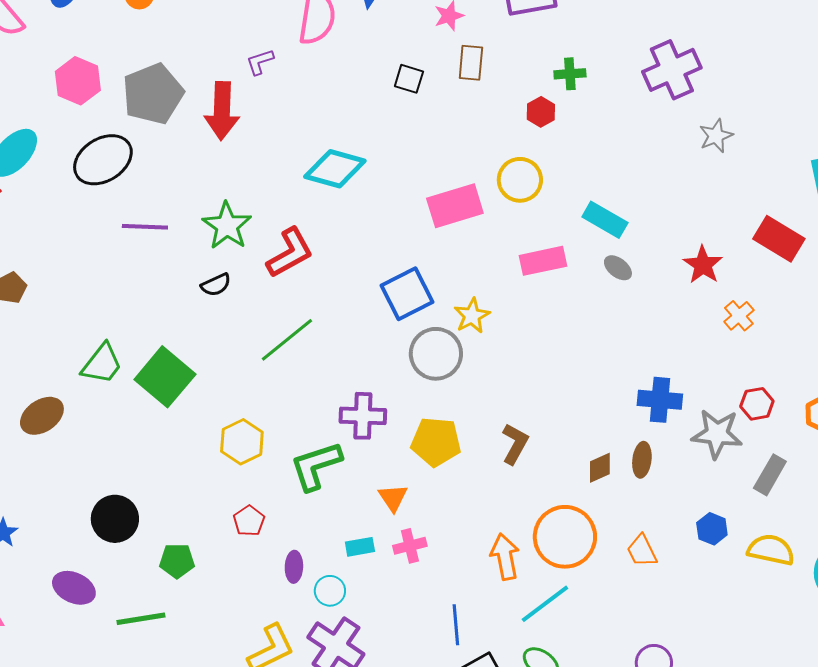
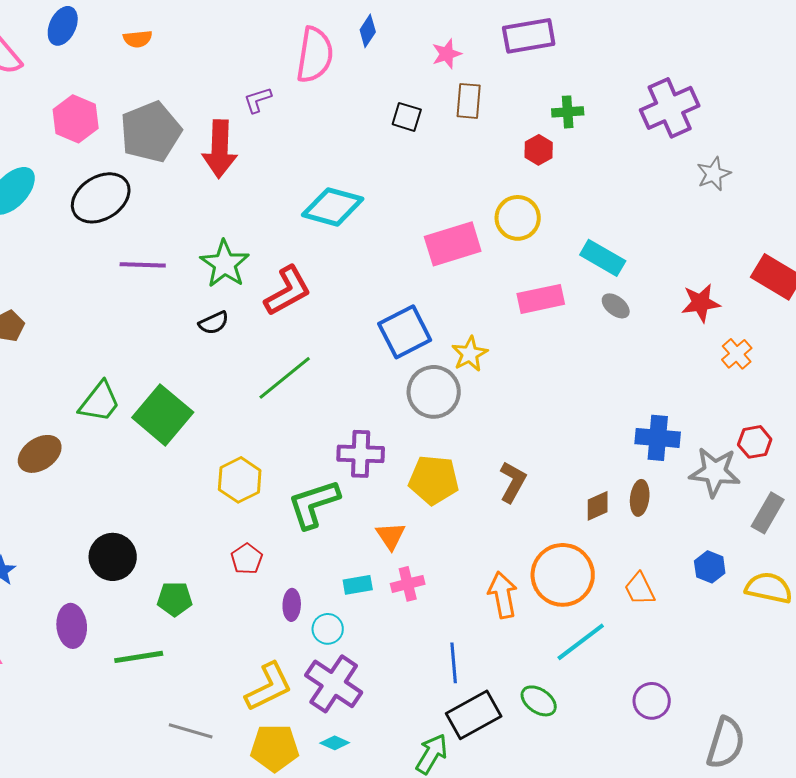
red star: (703, 265) -> (701, 303), turned 30
purple ellipse: (74, 588) -> (72, 626), turned 60
cyan line: (545, 604) -> (581, 642), moved

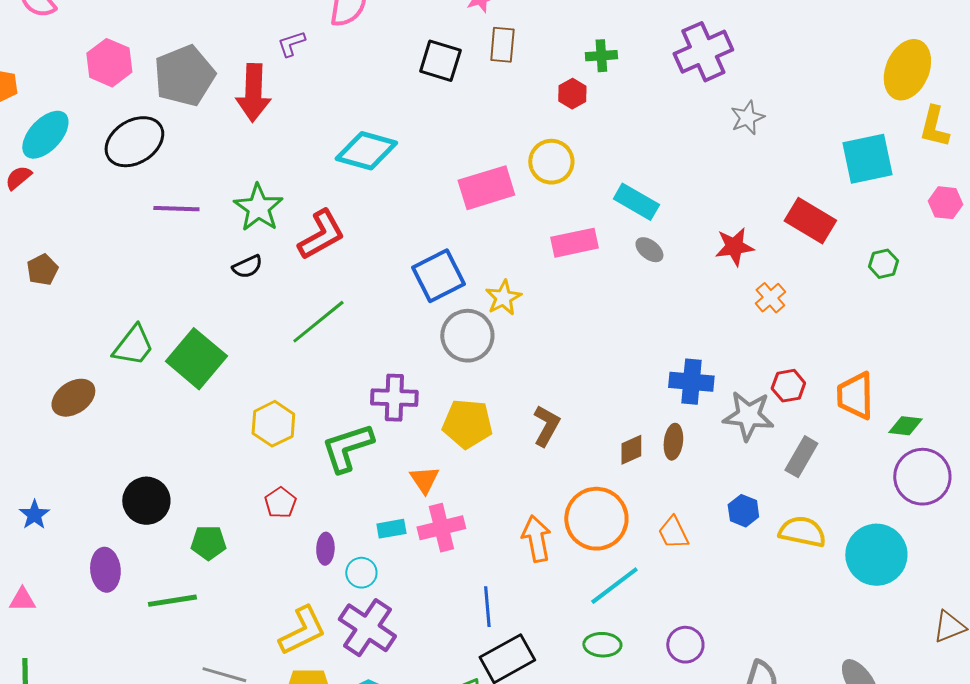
black square: (407, 117) -> (440, 61), size x1.4
pink cross: (408, 584) -> (441, 528), size x1.4
green ellipse: (539, 701) -> (602, 645), moved, turned -33

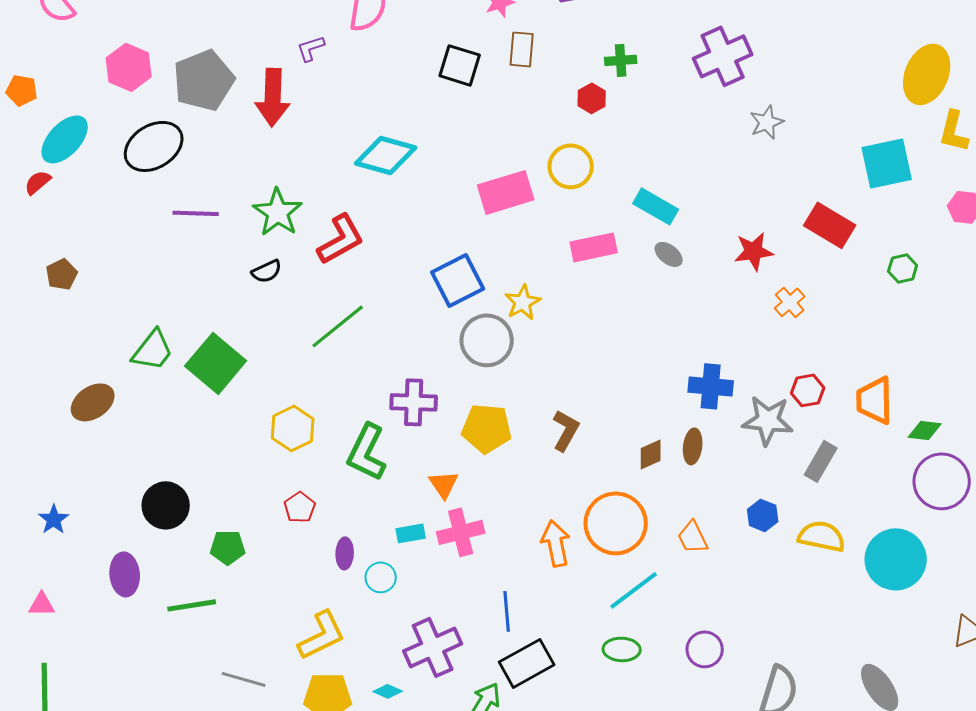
green L-shape: (347, 448) -> (367, 452), turned -46
purple cross: (367, 628) -> (433, 647), moved, turned 32

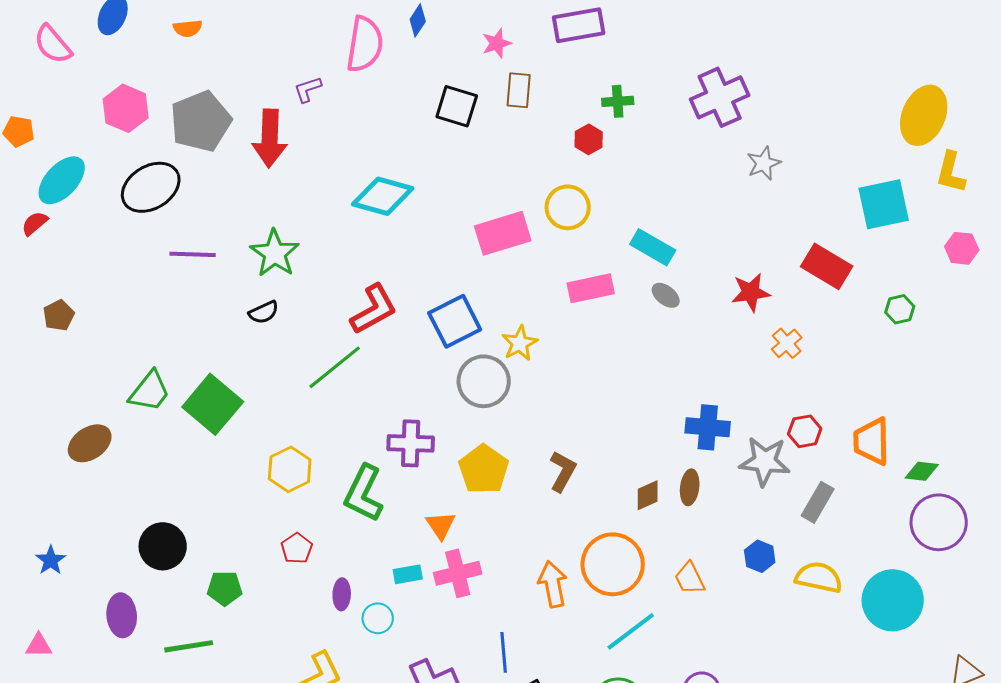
red L-shape: (341, 239) -> (374, 309), moved
yellow pentagon: (487, 428) -> (484, 469), turned 30

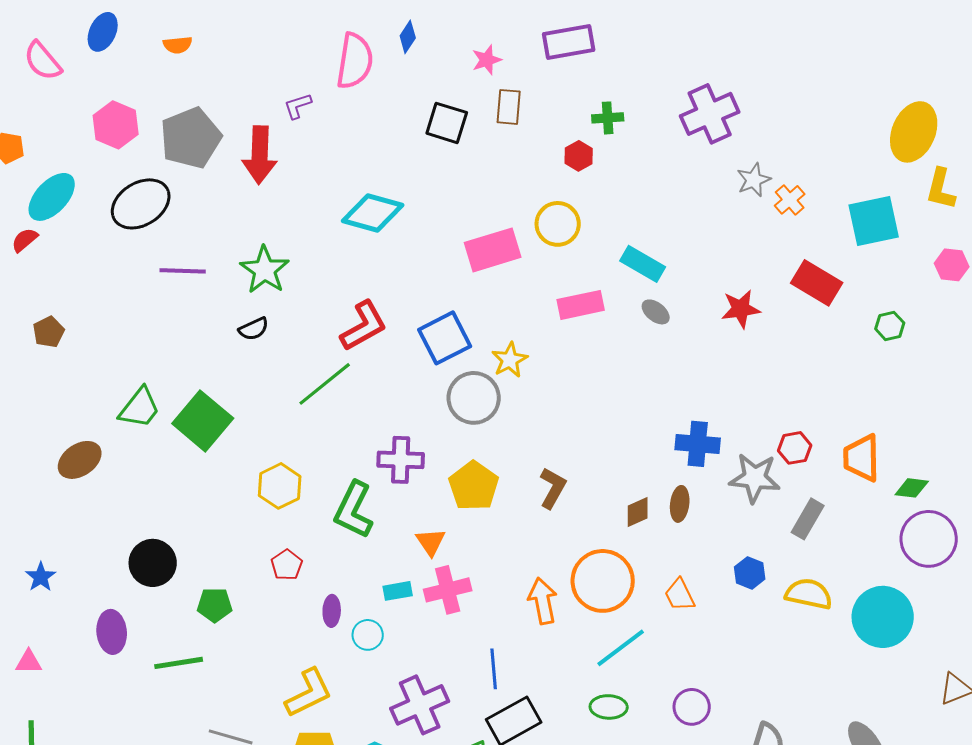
orange cross: (787, 343) -> (790, 200), moved

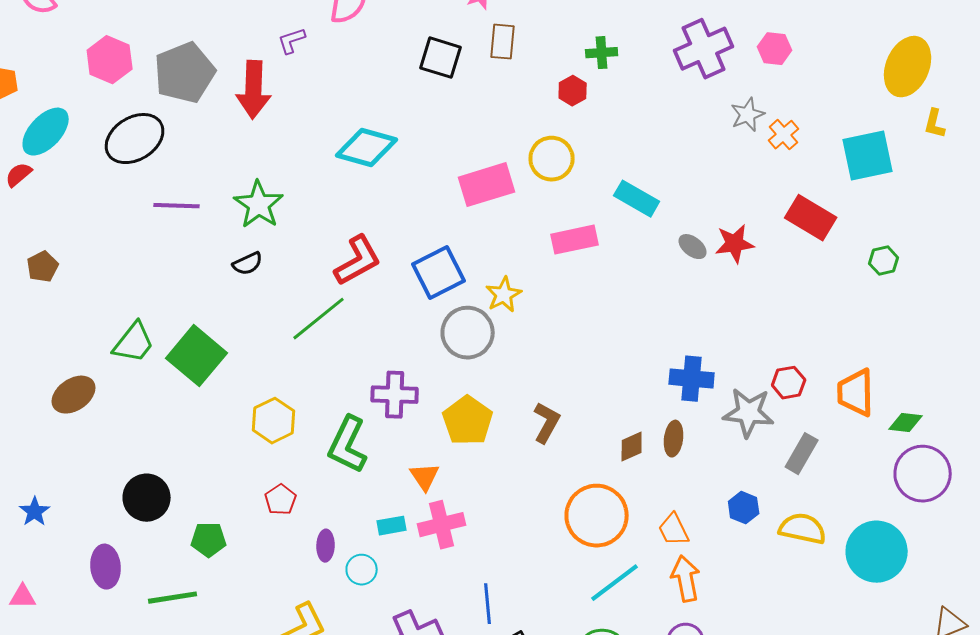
yellow L-shape: (941, 189) -> (935, 124), size x0.7
pink hexagon: (952, 265) -> (775, 49), moved
gray ellipse: (656, 312) -> (693, 247), moved
orange arrow: (543, 601) -> (686, 579), moved

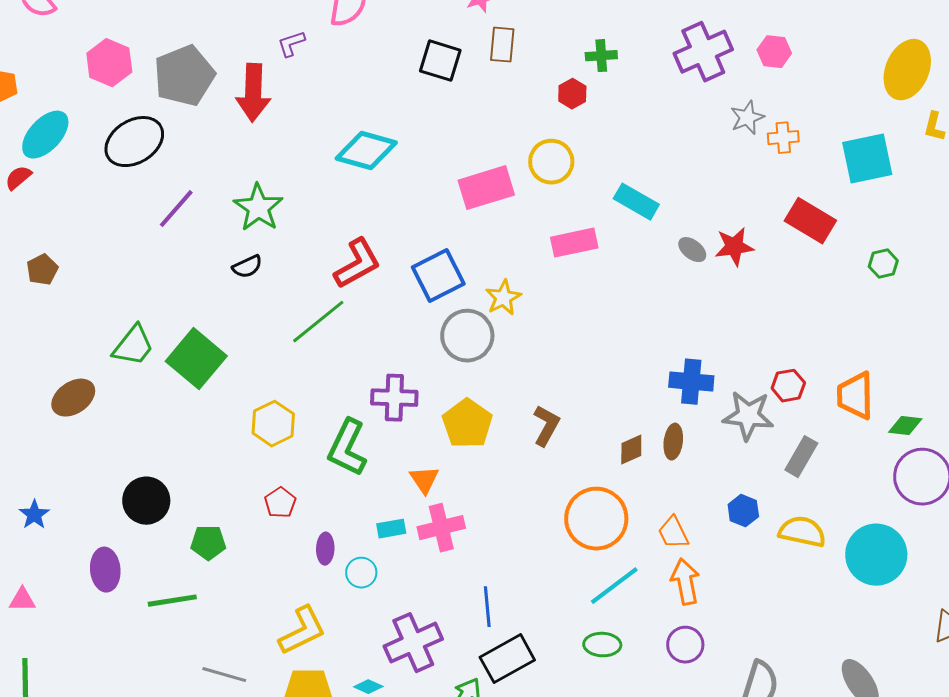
orange cross: (784, 135) -> (783, 138), turned 36
purple line: (177, 206) -> (176, 209), turned -51

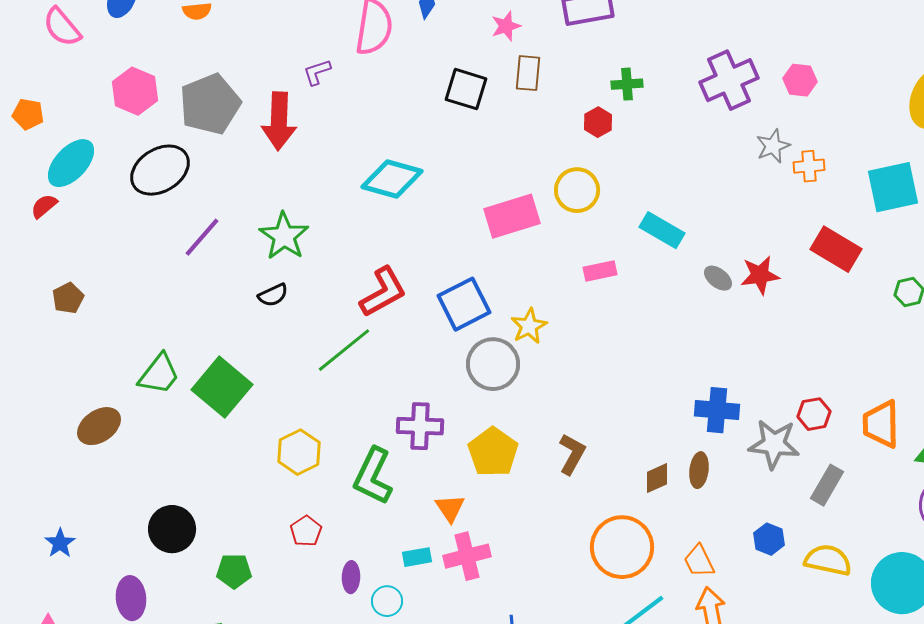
pink rectangle: (574, 243) -> (600, 271), size x0.7

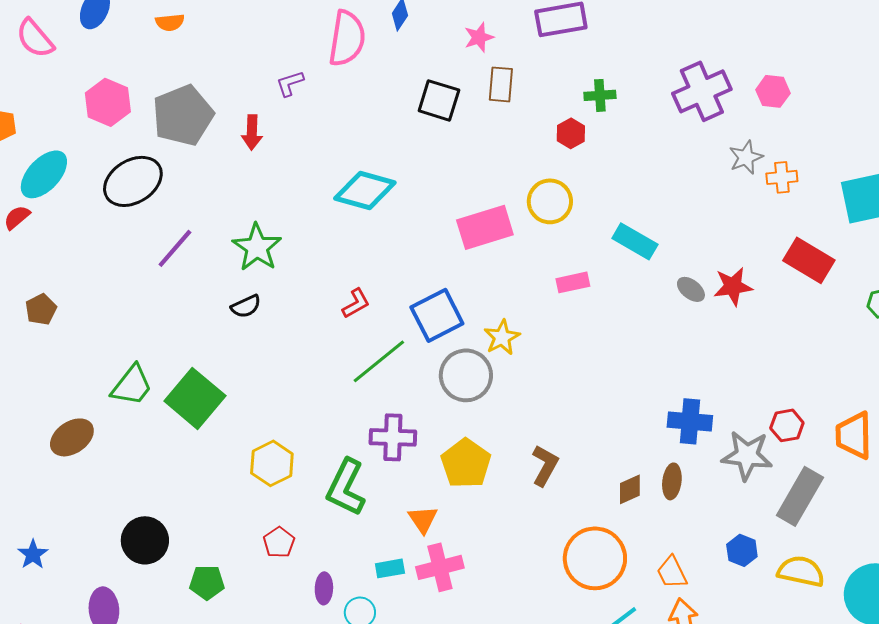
red arrow: (279, 121) -> (252, 132), size x0.6
red L-shape: (383, 292) -> (356, 303), size x0.6
green line: (344, 350) -> (379, 361), moved
gray rectangle: (827, 485) -> (800, 496), size x1.4

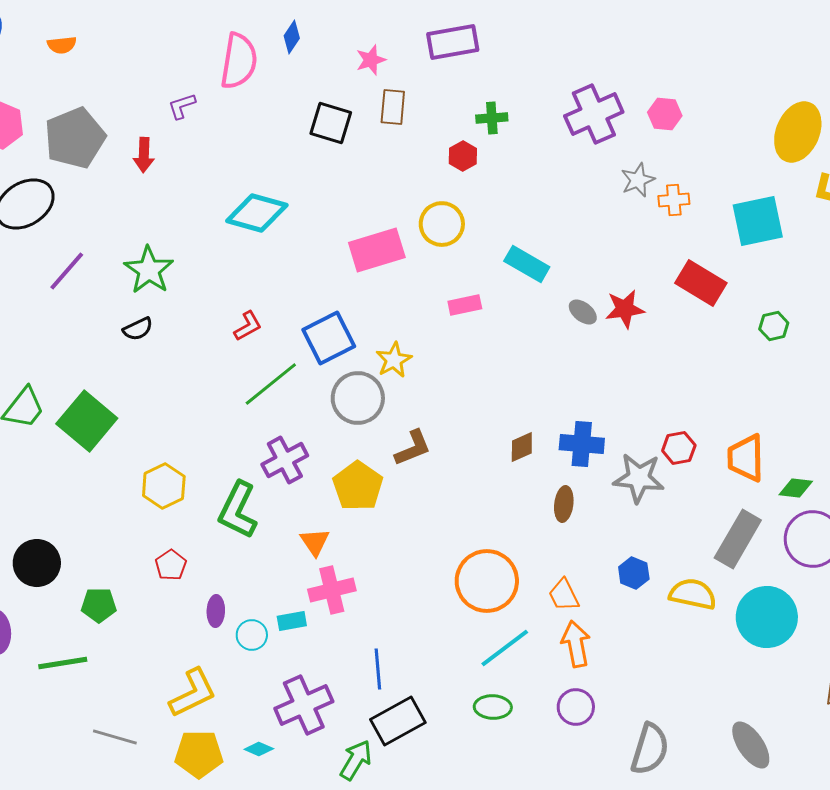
purple cross: (393, 437) -> (285, 460), turned -30
brown L-shape: (545, 465) -> (413, 448), moved, turned 39
brown diamond: (630, 489) -> (522, 447), moved
gray rectangle: (800, 496) -> (738, 539), moved
cyan rectangle: (390, 568) -> (292, 621), moved

